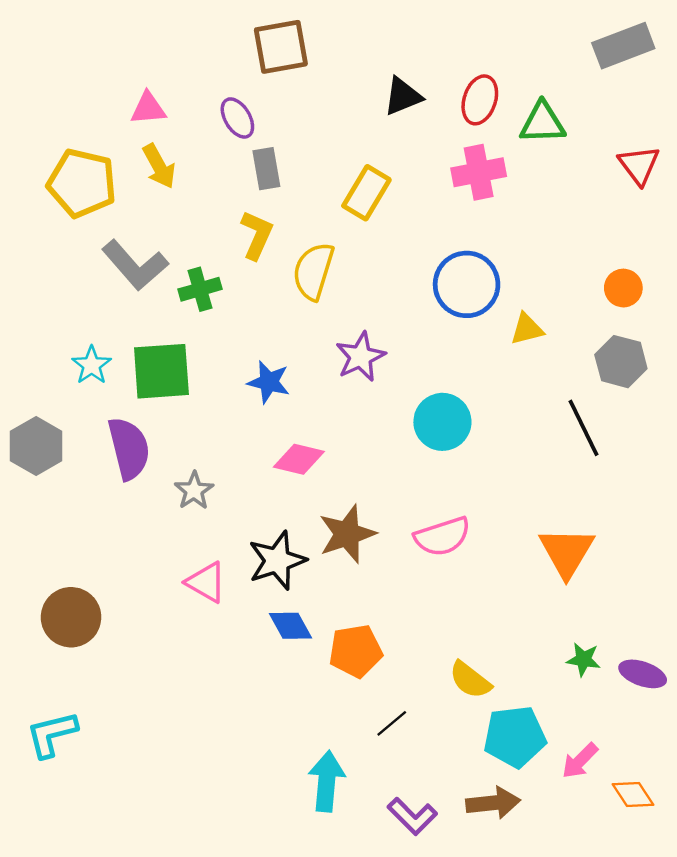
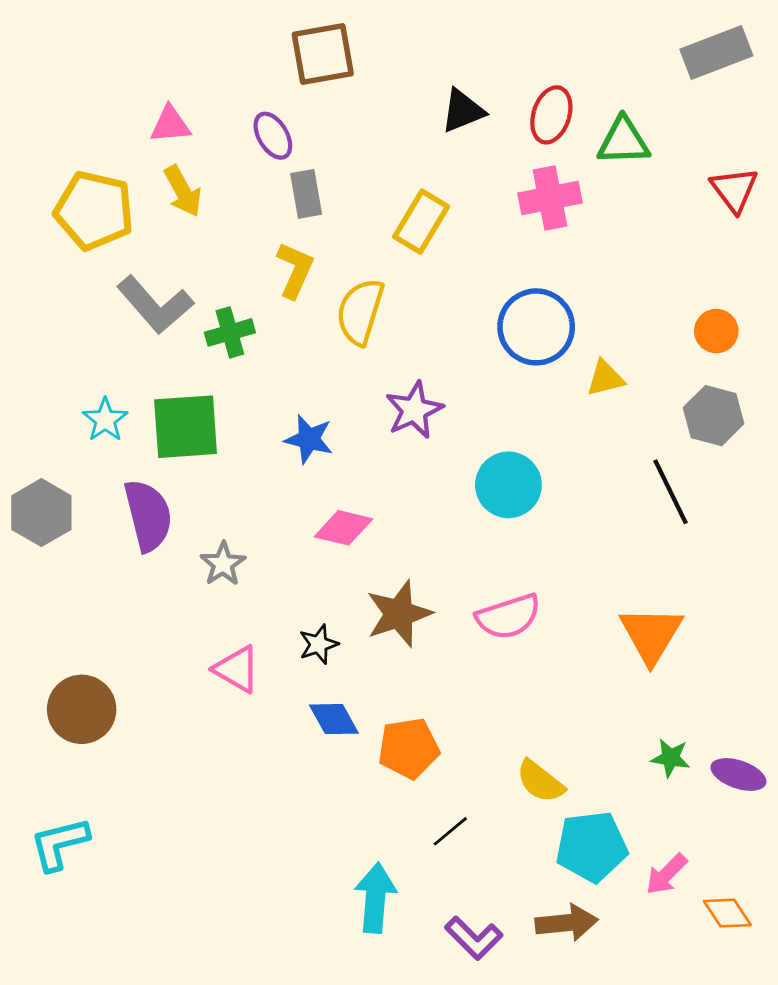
black star: (277, 561) -> (319, 644), size x0.6

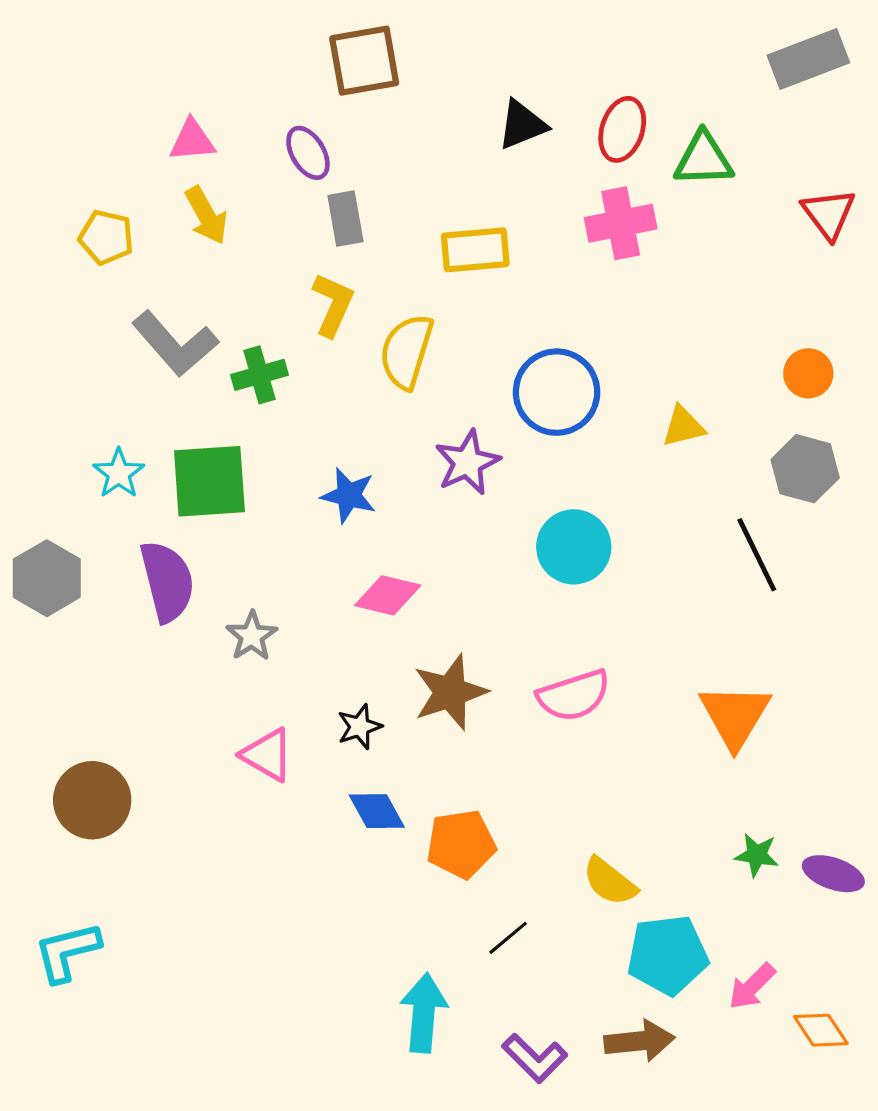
yellow pentagon: (94, 211) -> (106, 237), size x0.6
yellow rectangle: (421, 222) -> (475, 250), turned 54
blue circle: (536, 327) -> (557, 392), moved

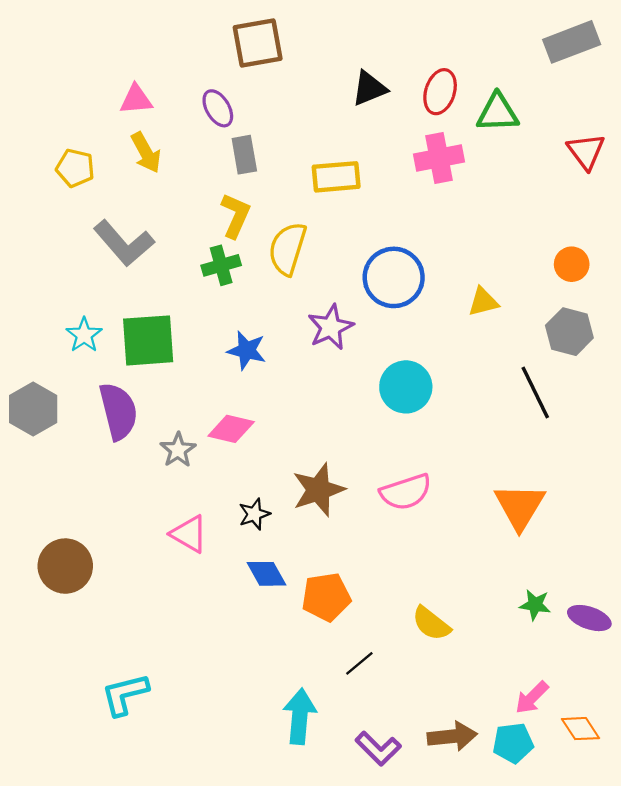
green cross: (259, 375) -> (221, 265), moved
pink diamond: (388, 595) -> (231, 429), moved
cyan L-shape: (67, 952) -> (125, 694), moved
cyan pentagon: (668, 955) -> (513, 743), moved, size x0.7

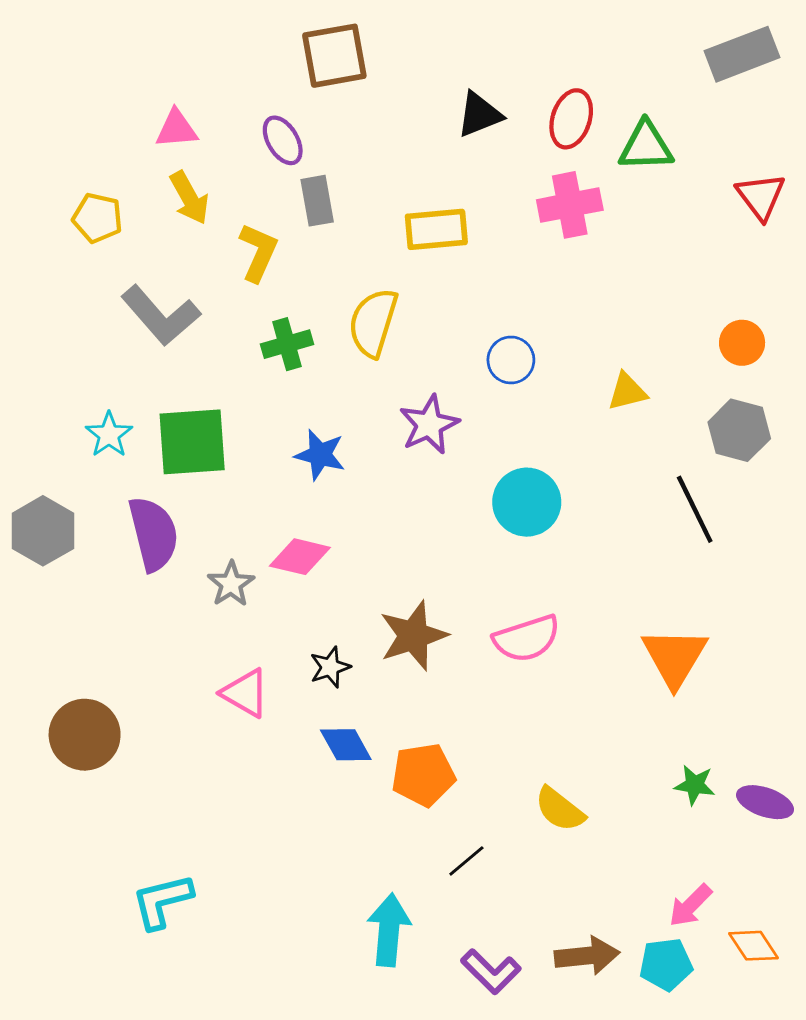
yellow L-shape: (236, 216) -> (258, 252), moved
blue circle: (394, 277) -> (511, 360), size x0.6

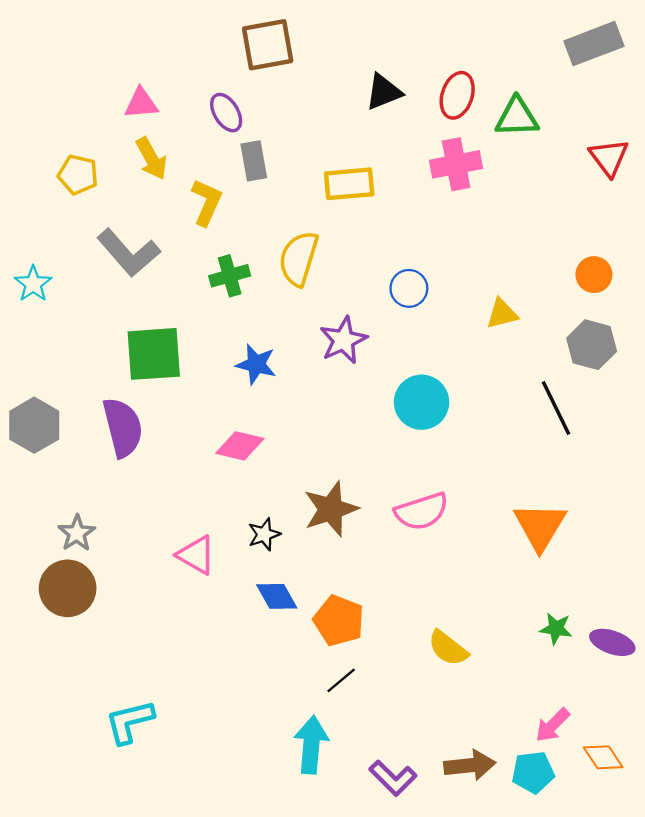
cyan star: (109, 435) -> (33, 284), moved
gray star: (231, 584) -> (77, 533), moved
orange pentagon: (423, 775) -> (339, 621), turned 30
black line: (466, 861) -> (341, 680), moved

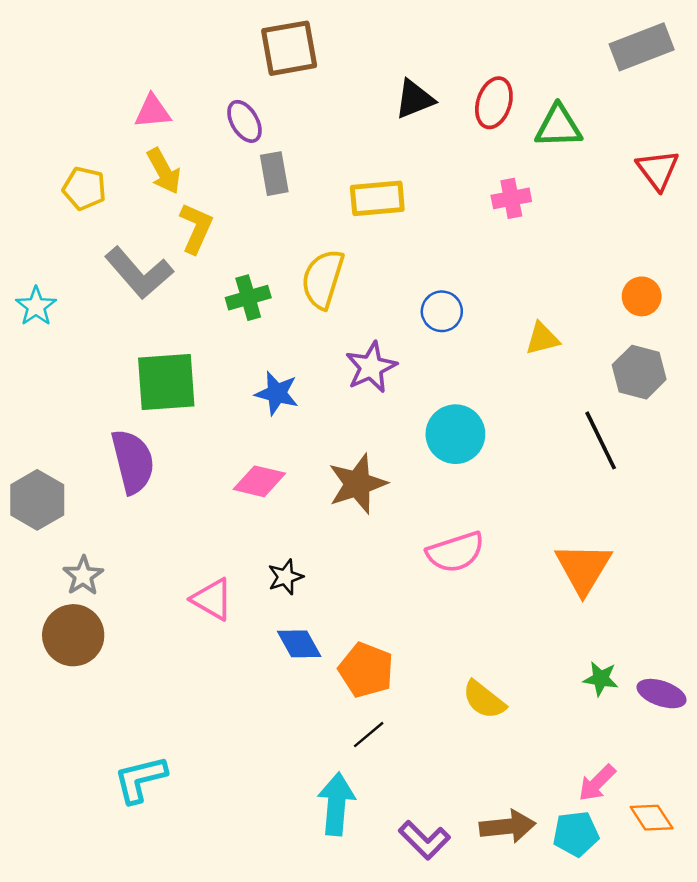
pink cross: (456, 164) -> (511, 198), moved, size x0.7
yellow L-shape: (207, 202) -> (196, 228), moved
gray hexagon: (34, 425) -> (37, 500), moved
brown star: (331, 509) -> (357, 484), moved

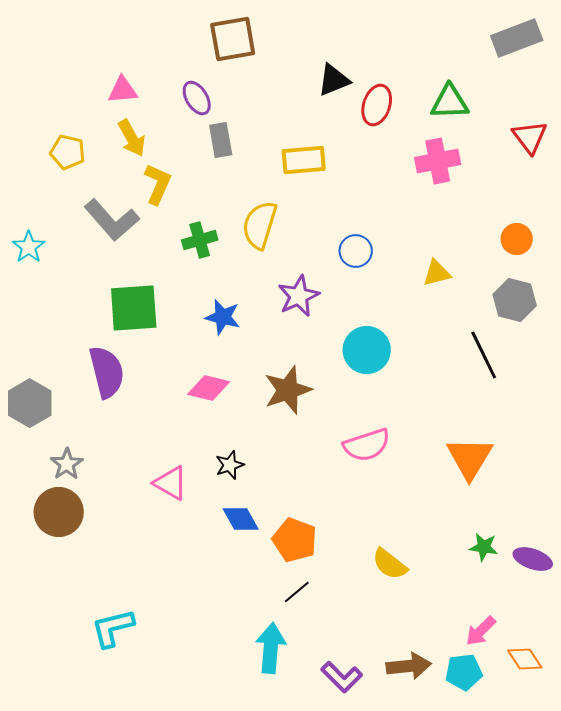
red ellipse: (494, 103) -> (377, 105), moved
pink cross: (511, 198) -> (438, 161), moved, size x1.4

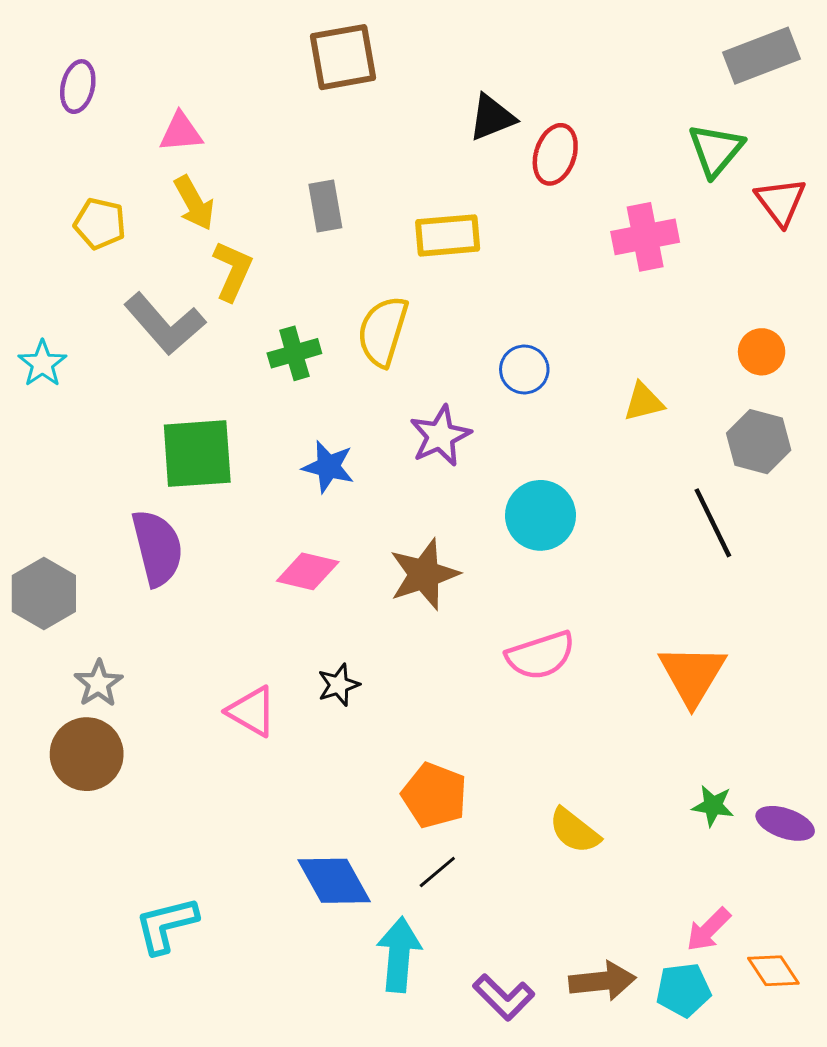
purple ellipse: (197, 98) -> (78, 87), moved, turned 44
green triangle: (450, 102) -> (716, 150), moved, turned -48
blue diamond: (241, 519) -> (334, 881), moved, size x1.4

